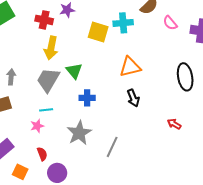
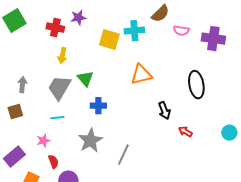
pink semicircle: (170, 23) -> (181, 31), turned -42
yellow arrow: (51, 48) -> (62, 56), size x0.7
black arrow: (133, 98) -> (164, 111), moved
pink star: (37, 126) -> (43, 141), moved

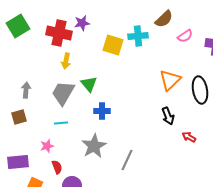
red cross: (55, 28) -> (59, 33), size x1.4
pink semicircle: (181, 31) -> (185, 36), turned -42
orange triangle: (141, 75) -> (170, 80), moved, turned -30
purple rectangle: (14, 157) -> (18, 162), turned 35

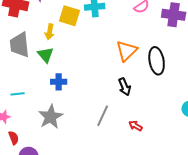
yellow arrow: (66, 61) -> (50, 32), moved
gray trapezoid: (63, 93) -> (20, 45), moved, turned -36
red arrow: (189, 137) -> (136, 126), moved
gray line: (127, 160) -> (103, 116), moved

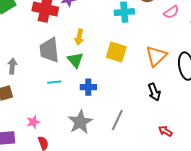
yellow square: (70, 16) -> (116, 52), moved
cyan line: (18, 94) -> (54, 82), moved
gray line: (103, 116) -> (117, 120), moved

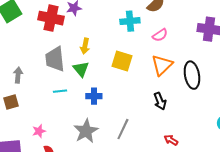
pink semicircle: (171, 12) -> (160, 35), moved

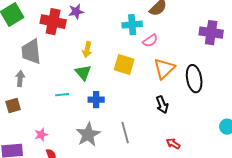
pink semicircle: (160, 35) -> (150, 41), moved
gray trapezoid: (55, 59) -> (31, 52), moved
gray line: (123, 129) -> (125, 133), turned -40

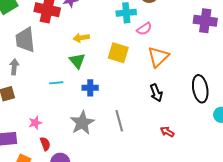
yellow arrow: (87, 50) -> (81, 38), turned 70
black ellipse: (194, 79) -> (200, 89), moved

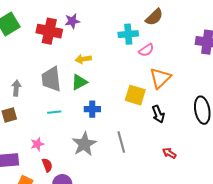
gray trapezoid: (25, 40) -> (51, 79), moved
yellow square: (118, 53) -> (135, 95), moved
green triangle: (77, 61) -> (79, 82), turned 42
cyan line: (56, 83) -> (54, 112), moved

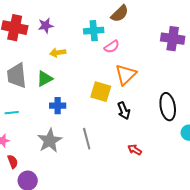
purple star: (72, 21) -> (46, 26), moved
yellow arrow: (83, 59) -> (58, 53), moved
cyan line: (54, 112) -> (12, 113), moved

